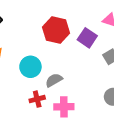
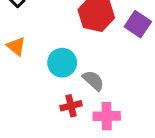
gray semicircle: (54, 80) -> (93, 80), turned 72

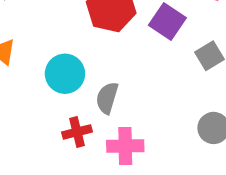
gray semicircle: (93, 80) -> (107, 98), turned -115

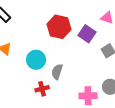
pink cross: (125, 146) -> (88, 96), moved

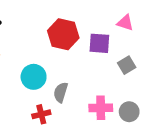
purple square: (87, 34) -> (99, 43), turned -30
pink cross: (88, 96) -> (101, 108), moved

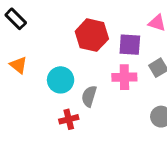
pink cross: (101, 108) -> (124, 77), moved

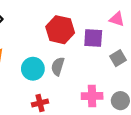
pink cross: (124, 77) -> (92, 96), moved
gray semicircle: (89, 96) -> (58, 66), moved

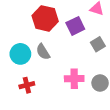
purple square: (93, 38) -> (75, 26), turned -30
gray semicircle: (58, 66) -> (43, 52), turned -49

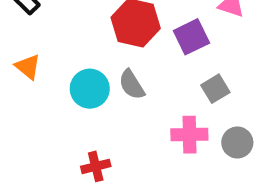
gray square: (98, 44) -> (215, 89), moved
red cross: (27, 85) -> (96, 166), moved

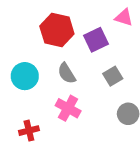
gray semicircle: (132, 85) -> (67, 73), moved
pink cross: (189, 135) -> (68, 108), moved, turned 30

